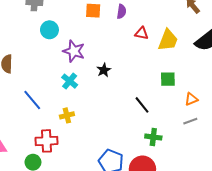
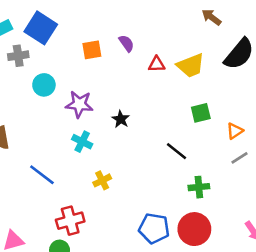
purple semicircle: (121, 12) -> (126, 43), turned -32
yellow trapezoid: (168, 40) -> (191, 66), turned 60
yellow cross: (67, 115) -> (102, 180), moved

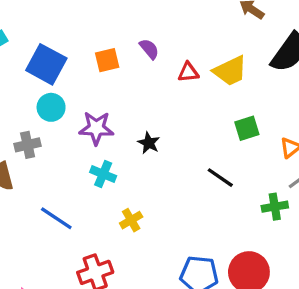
blue square: (41, 28) -> (46, 64), moved
gray cross: (18, 56) -> (28, 145), moved
green cross: (199, 187) -> (275, 207), moved

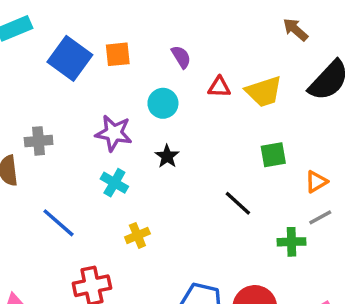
orange square: (107, 60) -> (118, 54), moved
cyan circle: (51, 107) -> (163, 103), moved

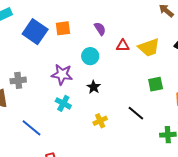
yellow cross: (137, 235) -> (100, 121), moved

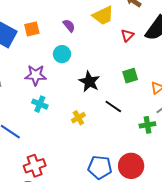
red triangle: (123, 46) -> (127, 35), moved, turned -40
yellow trapezoid: (149, 47) -> (103, 16), moved
black star: (94, 87) -> (89, 82), moved, size x1.5

